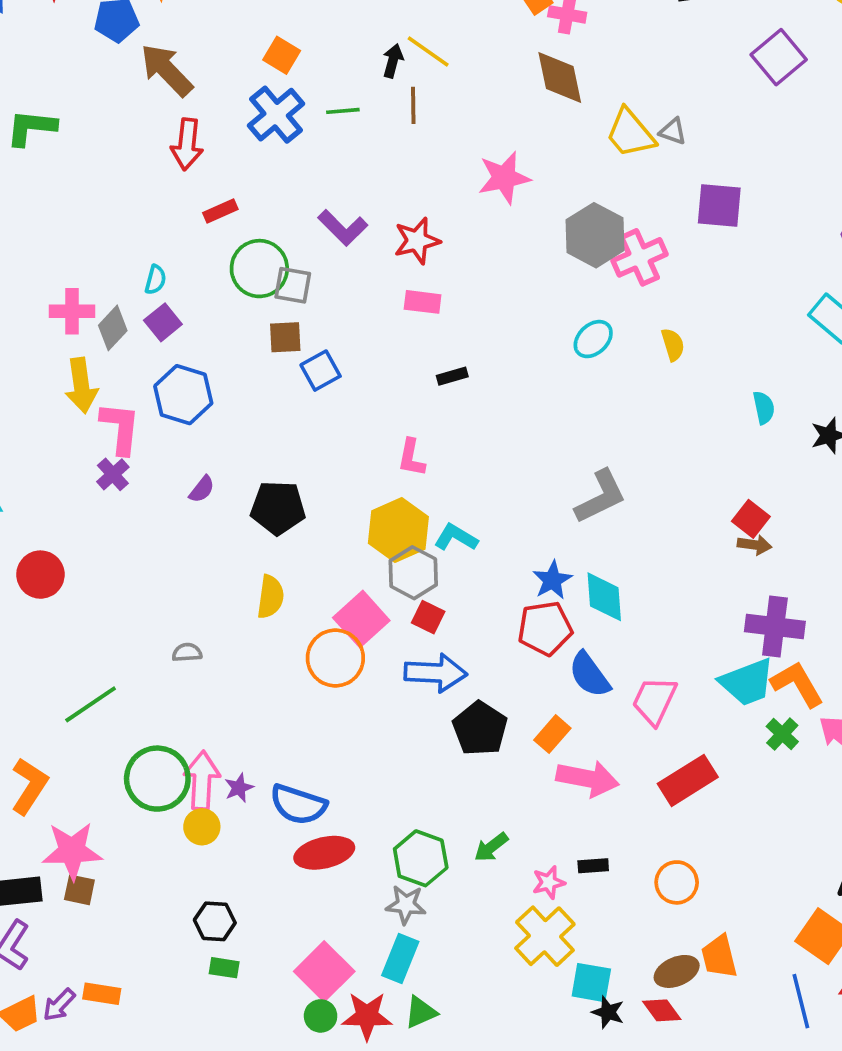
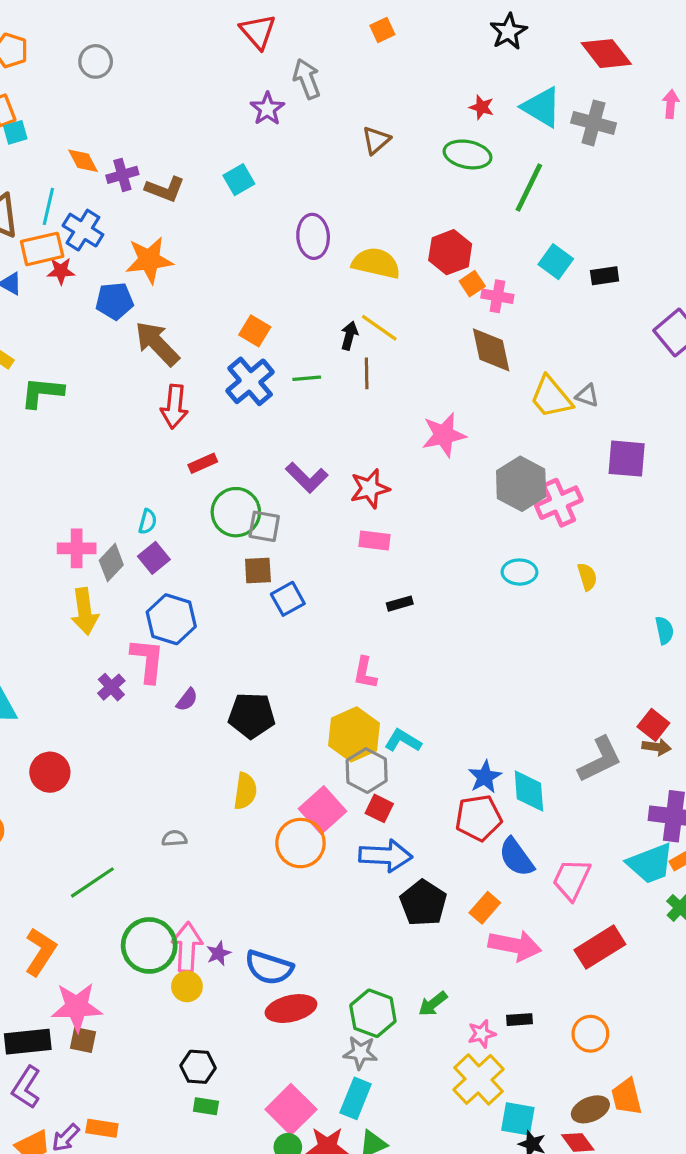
cyan ellipse: (593, 339) -> (519, 572), turned 44
pink L-shape: (120, 428) -> (148, 660), moved
gray L-shape: (601, 497) -> (600, 760), moved

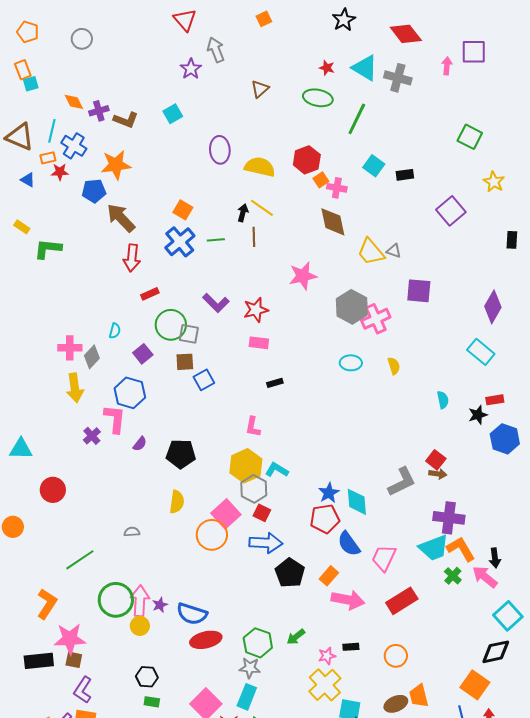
orange rectangle: (42, 249) -> (48, 158), size x0.6
purple square: (154, 558) -> (143, 354), moved
purple L-shape: (26, 1087) -> (83, 690), moved

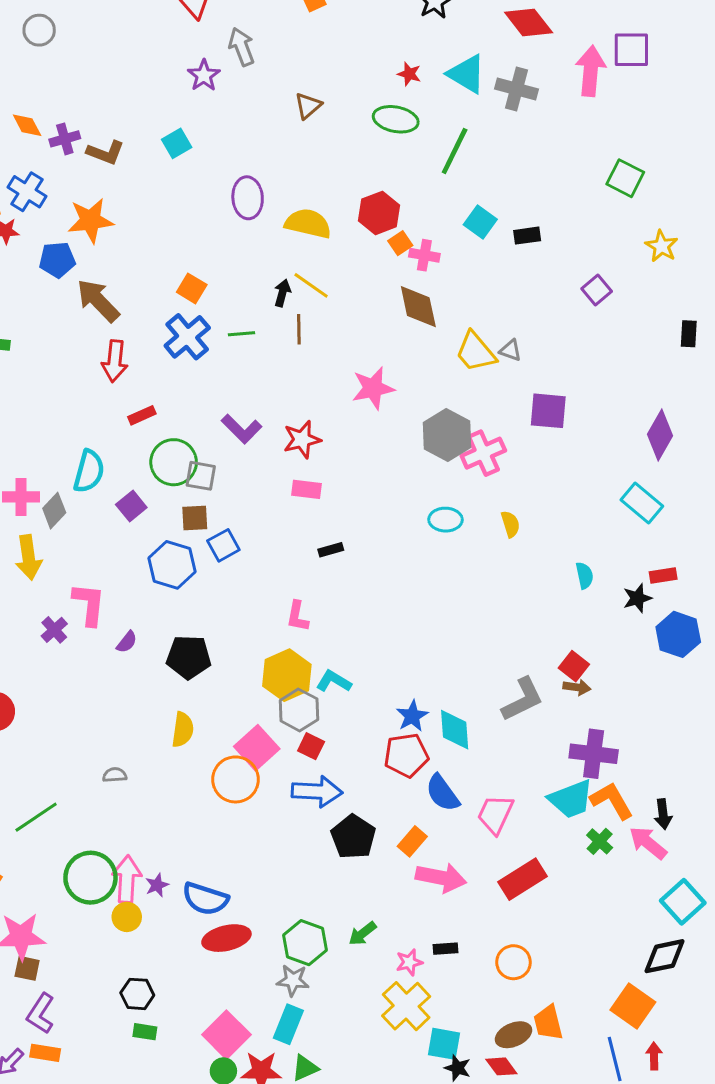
pink arrow: (447, 66) -> (591, 71), size x1.8
purple square: (451, 211) -> (597, 290), size x0.7
cyan semicircle: (115, 331) -> (89, 471), size x1.8
blue hexagon: (130, 393) -> (172, 565), moved

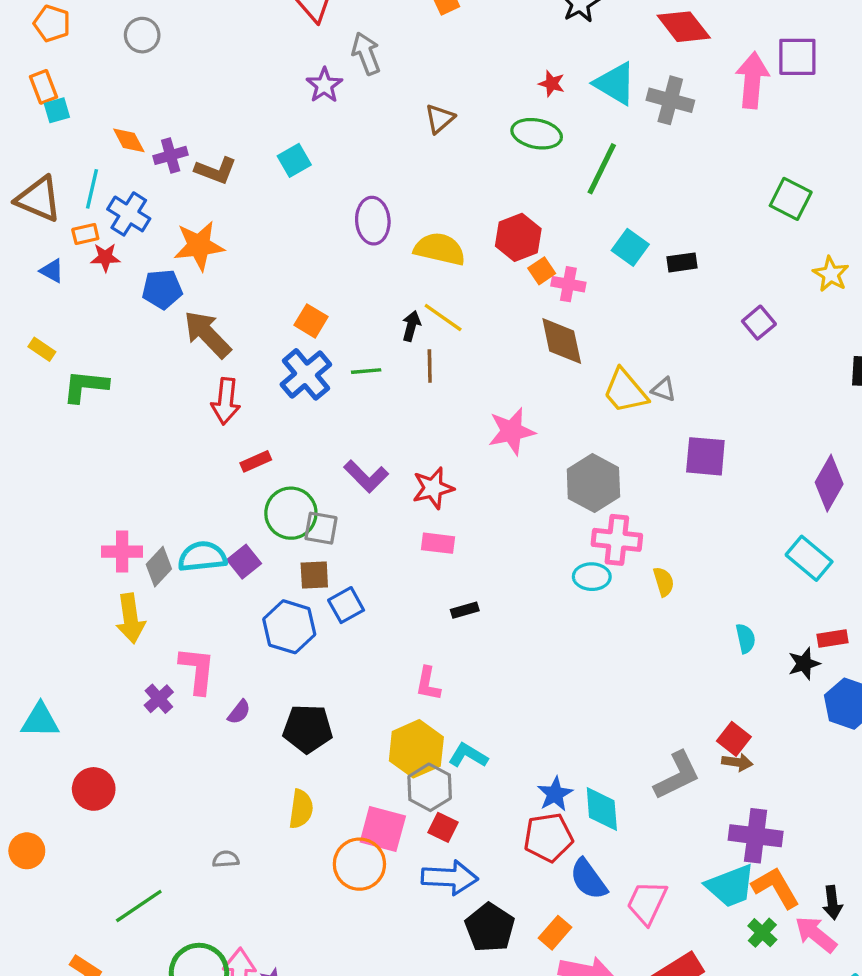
pink cross: (483, 453) -> (617, 540), moved, turned 30
cyan semicircle: (89, 471) -> (202, 557), moved, turned -111
pink square: (257, 748) -> (383, 829), turned -33

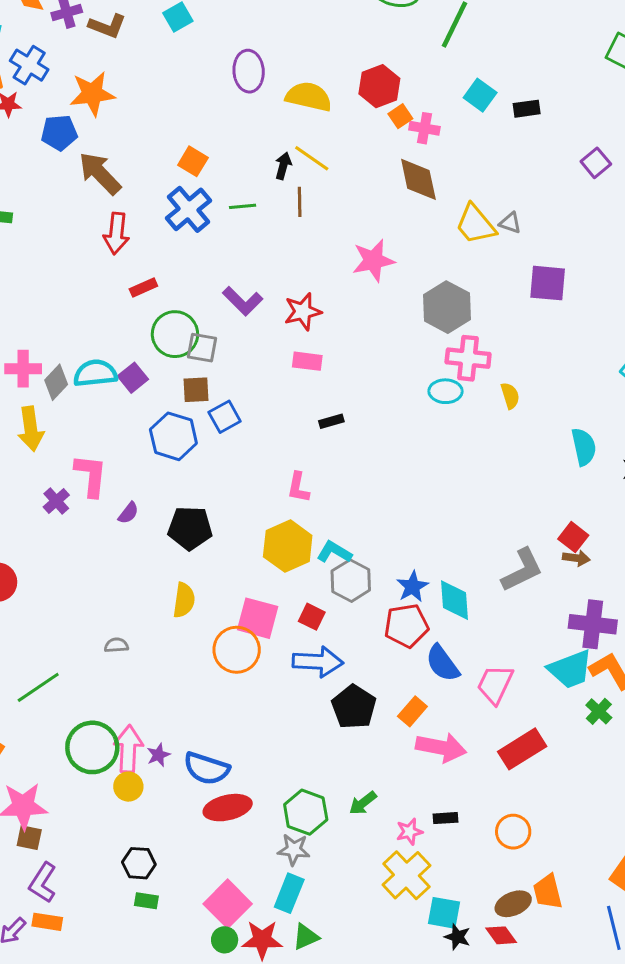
cyan semicircle: (746, 639) -> (584, 447), size x1.4
gray hexagon: (430, 787) -> (351, 581), moved

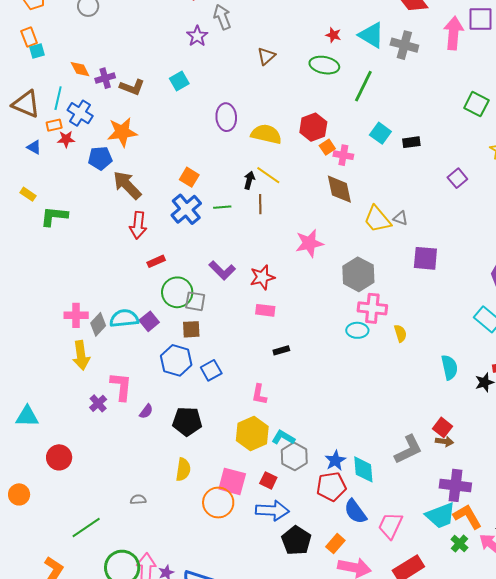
blue square: (225, 417) -> (211, 370), moved

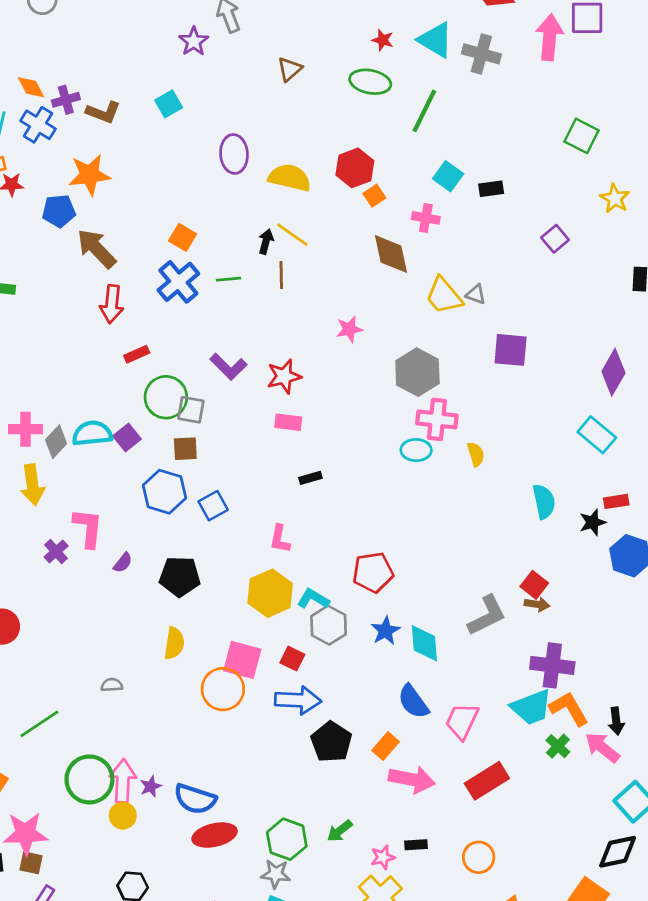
blue cross: (80, 113) -> (38, 125), moved
pink cross: (343, 155) -> (426, 218), moved
pink star: (309, 243) -> (349, 329), size x0.7
red pentagon: (331, 486) -> (373, 572), moved

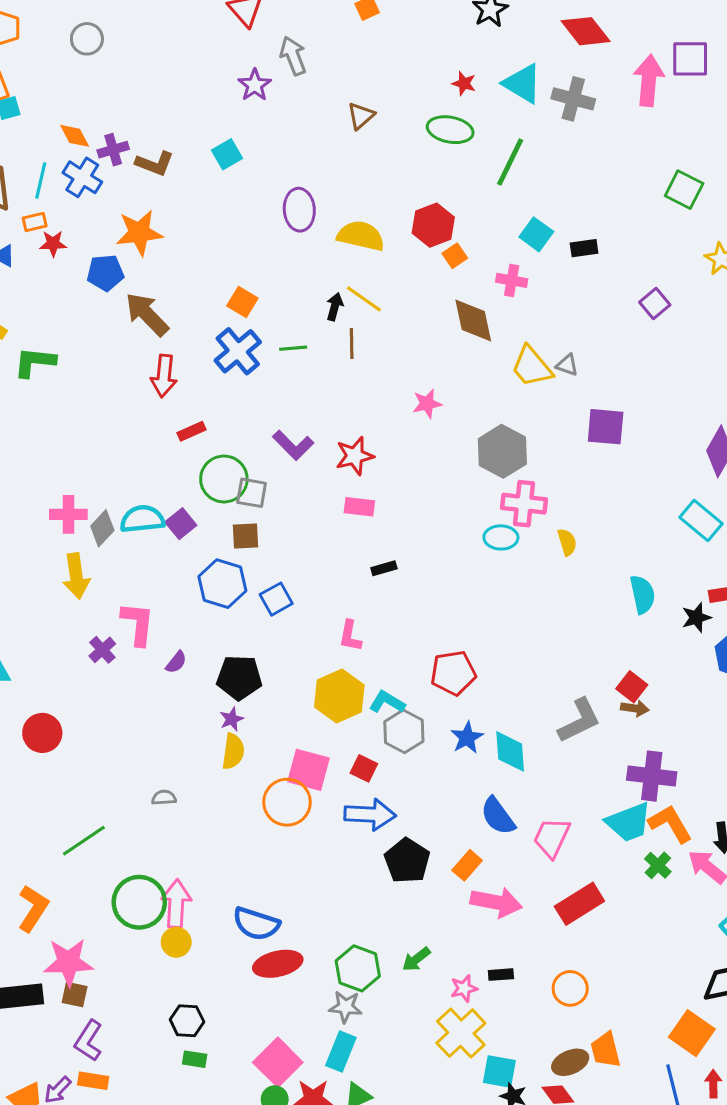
purple star: (151, 786) -> (232, 719), moved

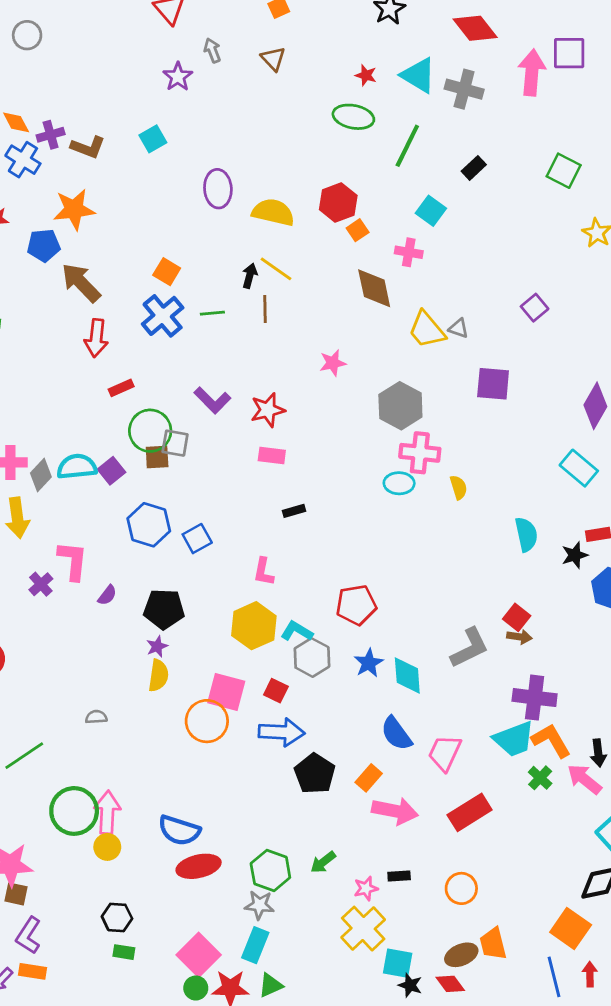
gray arrow: (293, 56) -> (212, 50), size x0.7
brown triangle: (361, 116) -> (273, 59), moved, turned -32
black rectangle: (584, 248) -> (474, 168), moved, turned -35
purple square: (655, 304) -> (535, 308), moved
brown square: (245, 536) -> (157, 457), moved

